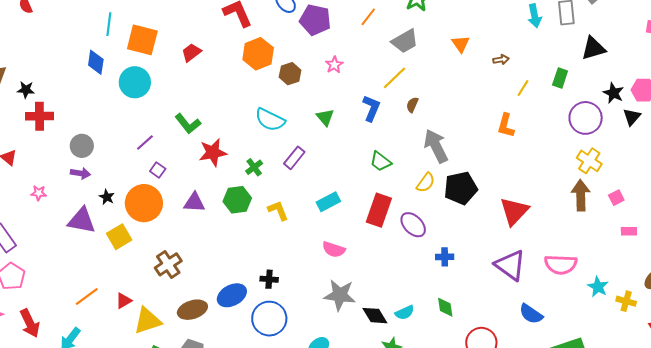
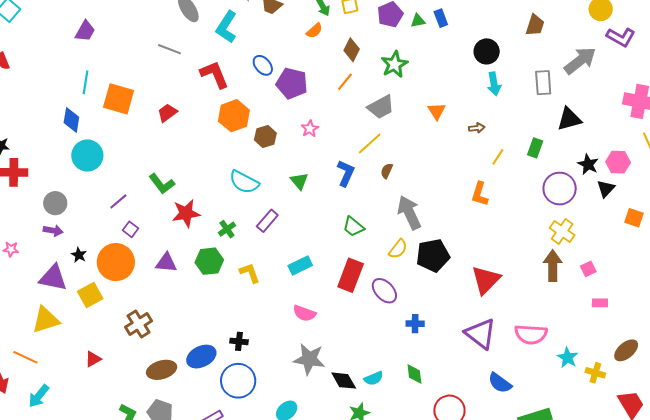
cyan arrow: (535, 16) -> (494, 84), moved
cyan circle: (135, 82) -> (87, 155), moved
orange line: (87, 297) -> (25, 357), moved, turned 60
yellow triangle: (147, 321) -> (46, 320), moved

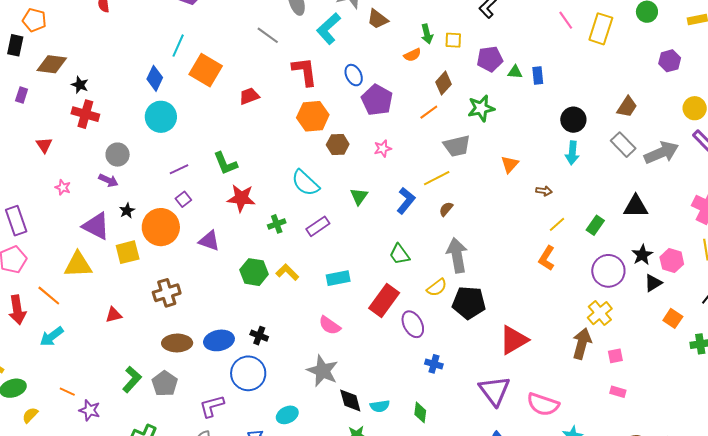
gray rectangle: (543, 83) -> (623, 145), moved, turned -55
orange L-shape: (480, 194) -> (547, 258), moved
green hexagon: (209, 261) -> (254, 272), moved
yellow L-shape: (250, 273) -> (287, 272), turned -40

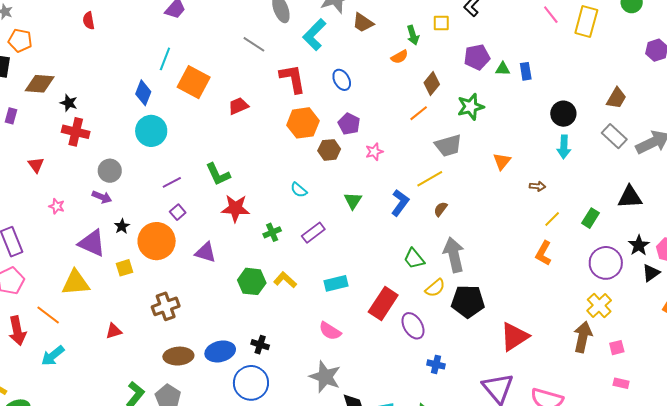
yellow square: (453, 40) -> (441, 23), moved
purple pentagon: (377, 100) -> (349, 124), moved, size x0.7
cyan semicircle: (305, 183) -> (299, 190), size x0.6
yellow square: (128, 252) -> (125, 268), size x0.7
green trapezoid: (399, 254) -> (414, 259), moved

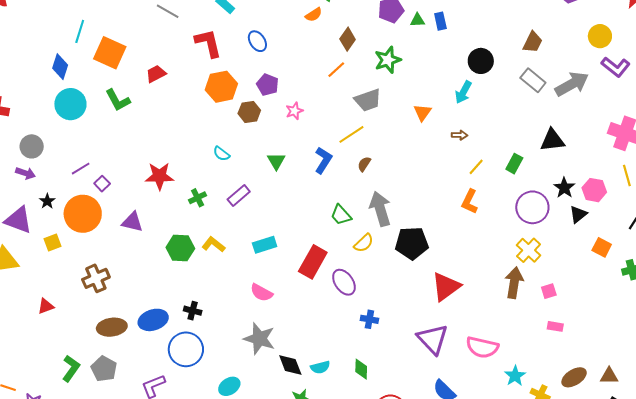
cyan arrow: (564, 147) -> (463, 92), moved, turned 30
green L-shape: (218, 174) -> (118, 100), moved
purple line: (172, 182) -> (81, 169), moved
black pentagon: (468, 301) -> (412, 243), moved

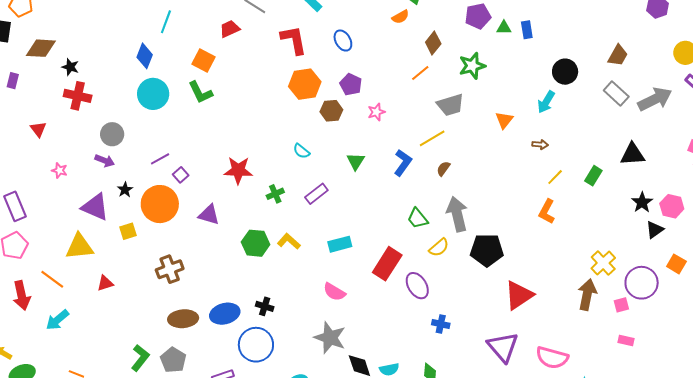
orange square: (110, 53) -> (203, 61), moved, size x0.7
red trapezoid: (156, 74) -> (230, 29), moved
purple circle: (532, 207) -> (642, 283), moved
red triangle: (46, 306) -> (105, 283), moved

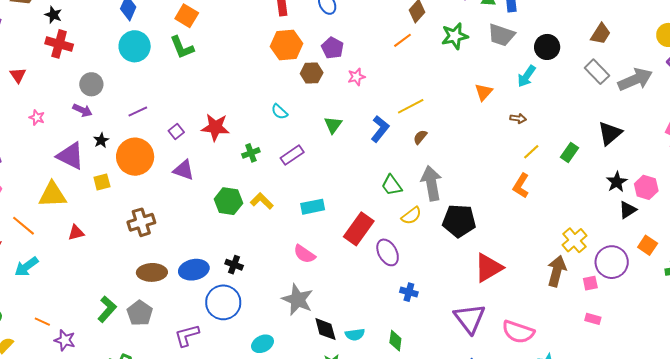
gray trapezoid: (450, 105) -> (501, 35), moved, turned 32
black triangle: (633, 154) -> (610, 133), turned -40
purple square: (181, 175) -> (176, 131), moved

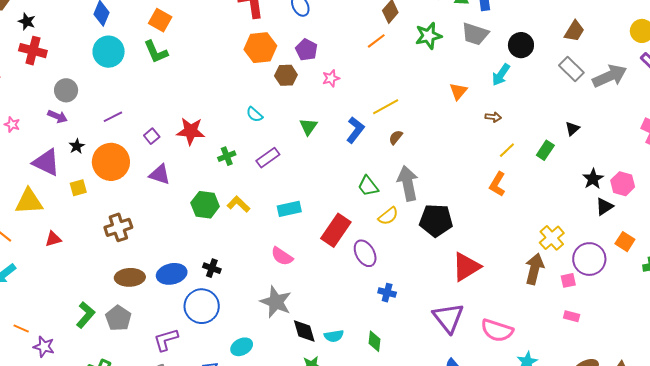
black triangle: (610, 133) -> (572, 129), moved, size x0.6

